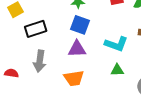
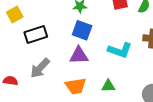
gray arrow: (40, 61) -> (40, 68), turned 35
green triangle: (117, 70) -> (108, 86), moved

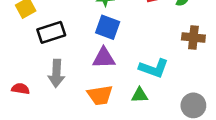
cyan L-shape: (120, 50) -> (154, 68), moved
gray arrow: (40, 68) -> (56, 73), turned -40

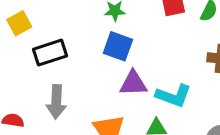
purple triangle: (104, 58) -> (133, 83), moved

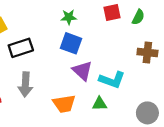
purple triangle: (133, 83) -> (82, 71), turned 45

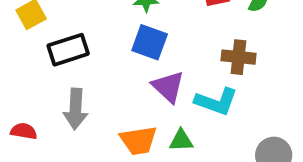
brown cross: (147, 52) -> (238, 57), moved
green triangle: (100, 104) -> (181, 140), moved

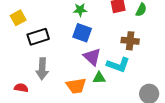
red semicircle: (24, 131) -> (21, 88), moved
green triangle: (181, 140) -> (99, 78), moved

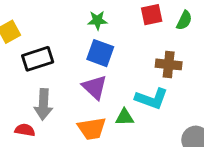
purple triangle: (92, 57) -> (95, 87), moved
red semicircle: (21, 88) -> (25, 130), moved

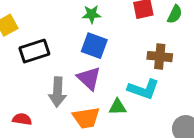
gray arrow: (43, 104) -> (58, 92), moved

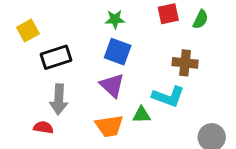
gray arrow: (58, 92) -> (59, 99), moved

